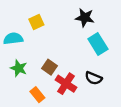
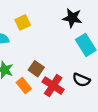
orange rectangle: (37, 95) -> (24, 86), moved

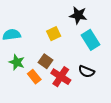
yellow square: (23, 22) -> (54, 34), moved

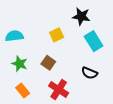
orange rectangle: (34, 77) -> (23, 90), moved
red cross: (61, 77) -> (59, 89), moved

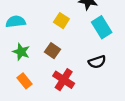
yellow square: (57, 35) -> (61, 21), turned -32
black semicircle: (89, 73) -> (97, 62), turned -42

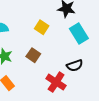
red cross: (64, 80) -> (56, 82), moved

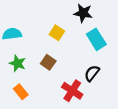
black semicircle: (75, 66) -> (92, 73), turned 147

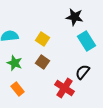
yellow square: (57, 33) -> (43, 39), moved

